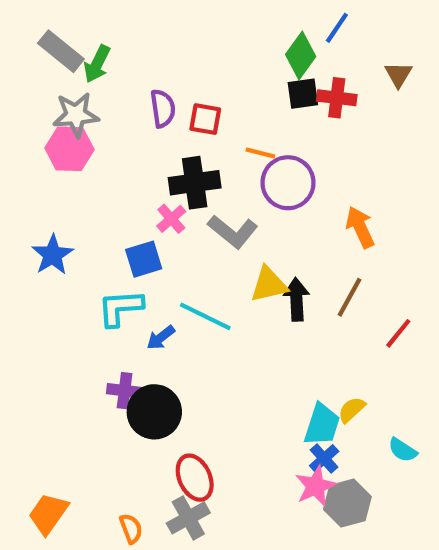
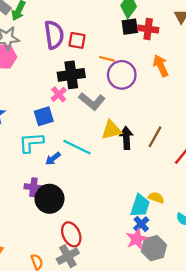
purple semicircle: (163, 108) -> (54, 35), size x1.4
orange arrow: (360, 227) -> (161, 66), moved
yellow semicircle: (352, 410) -> (156, 198), turned 63

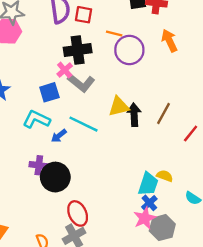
gray L-shape: (92, 101) -> (81, 83), moved
cyan L-shape: (31, 143) -> (36, 119), turned 30

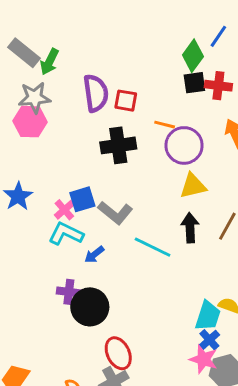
pink cross: (65, 70) -> (64, 210), moved
gray L-shape: (81, 83) -> (115, 213), moved
yellow triangle: (119, 106) -> (193, 186), moved
cyan line: (84, 124) -> (153, 247), moved
pink star: (145, 218) -> (203, 359), turned -30

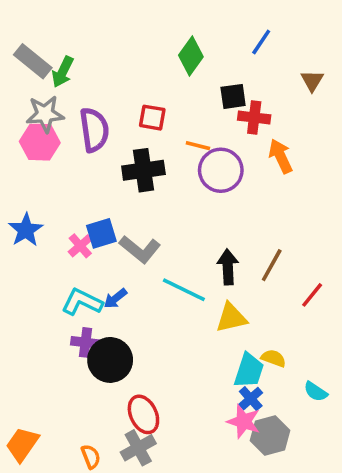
green diamond: (193, 56) -> (191, 56), moved
red cross: (218, 86) -> (254, 118), moved
purple semicircle: (96, 93) -> (94, 130), moved
yellow triangle: (193, 186) -> (231, 318), moved
cyan L-shape: (66, 234) -> (82, 302), moved

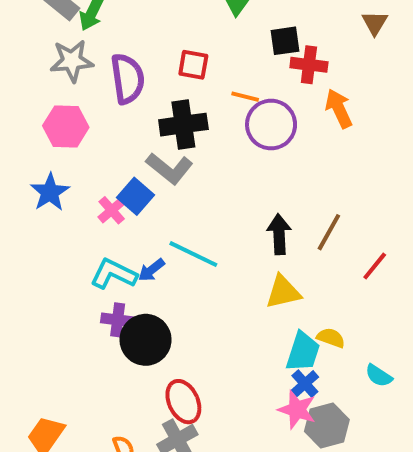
pink hexagon: (40, 142) -> (66, 127), moved
blue square: (101, 233) -> (136, 196), turned -32
gray L-shape: (140, 249) -> (169, 168), moved
cyan line: (184, 290) -> (193, 254), moved

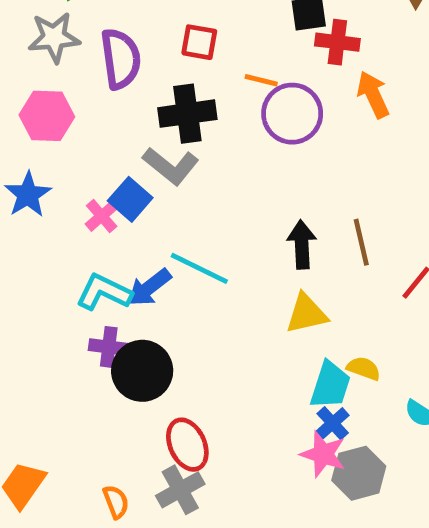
brown line: (329, 232) -> (361, 242), turned -42
blue arrow: (151, 270) -> (149, 287), size x1.4

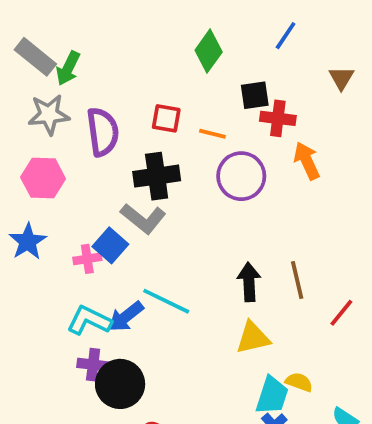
orange line: (261, 80) -> (212, 134), moved
pink cross: (102, 216) -> (87, 259), turned 32

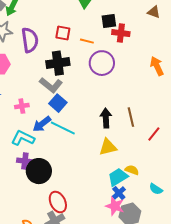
brown triangle: (341, 78) -> (154, 12), turned -40
orange arrow: (307, 161) -> (157, 66), moved
blue square: (110, 245) -> (58, 103), moved
blue arrow: (126, 317) -> (42, 124), moved
cyan trapezoid: (272, 396) -> (118, 177), turned -140

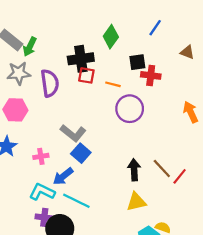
black cross: (58, 63) -> (81, 59), moved
brown line: (131, 117) -> (162, 169), turned -30
cyan line: (63, 128) -> (76, 201), moved
red line: (154, 134) -> (180, 176), moved

